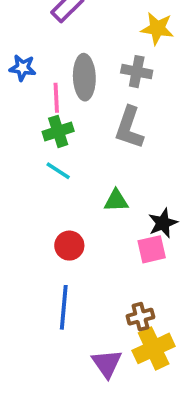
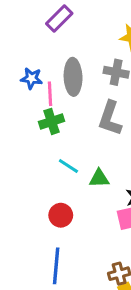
blue star: (23, 68) -> (32, 78), moved
cyan line: (58, 171) -> (68, 166), moved

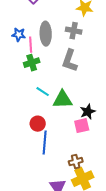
green triangle: (99, 178) -> (63, 100), size x1.5
blue line: (56, 266) -> (45, 143), moved

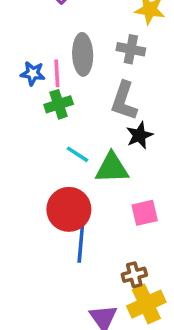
blue star: (19, 35) -> (33, 73), moved
black star: (88, 112) -> (139, 135), moved
red circle: (38, 124) -> (69, 209), size x1.6

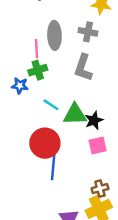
blue star: (33, 73) -> (20, 86), moved
black star: (139, 135) -> (94, 120), moved
brown cross: (134, 275) -> (100, 189), moved

